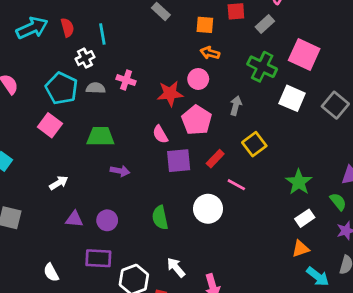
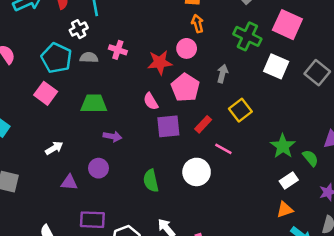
orange arrow: (210, 53) -> (198, 24), turned 60
green semicircle: (338, 202) -> (310, 158), moved
purple circle: (107, 220) -> (98, 168), moved

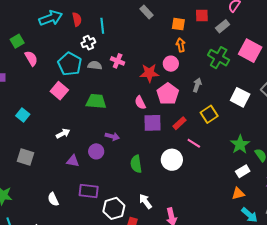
white square: (276, 66) -> (240, 97), moved
purple arrow: (112, 136) -> (112, 136), moved

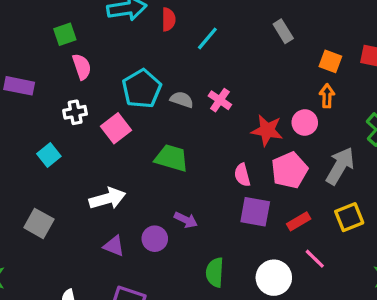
cyan line: (102, 26) -> (207, 38), turned 35
white cross: (88, 43) -> (75, 112), moved
gray arrow: (197, 85) -> (340, 166), size x1.6
white arrow: (63, 133) -> (107, 198), size x1.5

